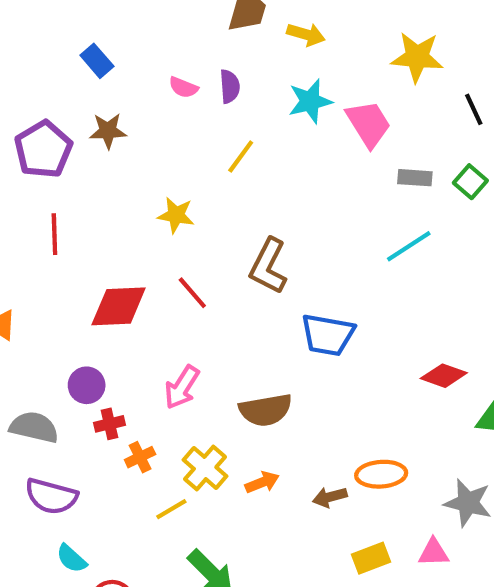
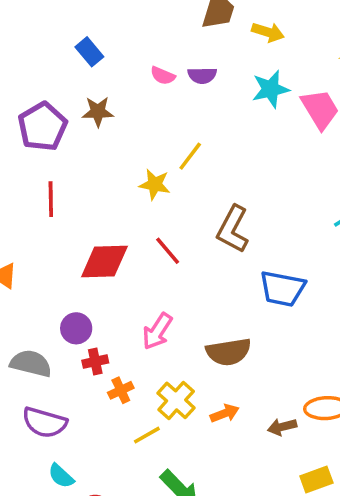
purple semicircle: (230, 86) -> (202, 75), turned 92
yellow line: (241, 156) -> (190, 156), moved

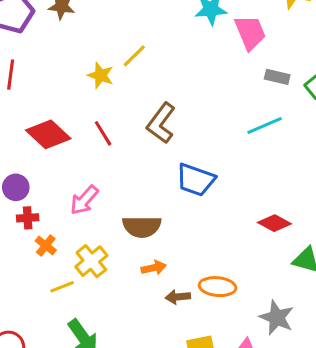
red diamond: (104, 262) -> (48, 134), turned 36
orange cross: (121, 390) -> (46, 245), turned -35
orange arrow: (225, 413) -> (154, 268), moved

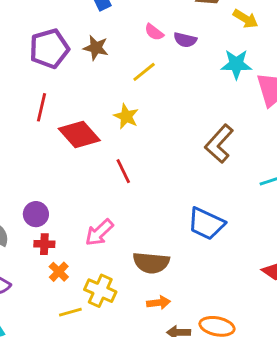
yellow line: (134, 56) -> (144, 72), moved
brown L-shape: (161, 123) -> (219, 144), moved
red diamond: (48, 134) -> (79, 135), moved
yellow cross: (91, 261) -> (100, 291), turned -32

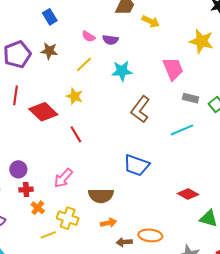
cyan star: (236, 64) -> (122, 71), moved

